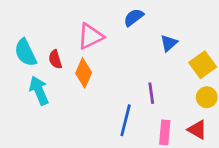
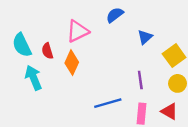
purple line: (151, 93) -> (140, 80), moved
blue line: (126, 120) -> (108, 103), turned 60

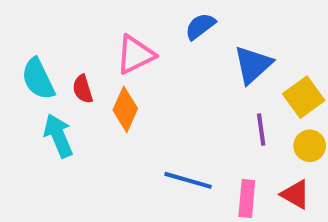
blue triangle: (145, 37) -> (253, 65), size x1.5
purple line: (140, 80) -> (261, 130), moved
blue line: (108, 103) -> (188, 180), turned 32

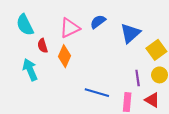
blue semicircle: (200, 26) -> (98, 22), moved
cyan semicircle: (38, 79) -> (25, 25), moved
purple line: (261, 130) -> (138, 78), moved

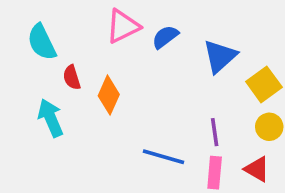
pink triangle: (70, 28) -> (123, 26), moved
purple line: (138, 78) -> (215, 132), moved

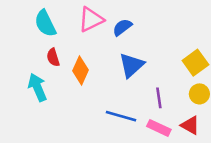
cyan semicircle: (42, 42) -> (45, 23), moved
blue triangle: (220, 56) -> (131, 65), moved
pink rectangle: (215, 173) -> (159, 128), turned -70

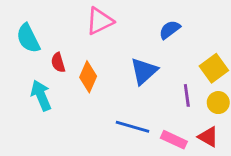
cyan semicircle: (45, 23) -> (28, 38), moved
blue semicircle: (122, 27) -> (170, 30), moved
purple line: (159, 98) -> (187, 95), moved

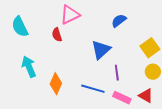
red semicircle: (58, 63) -> (57, 35), moved
orange diamond: (88, 77) -> (56, 84), moved
purple line: (187, 95) -> (117, 73), moved

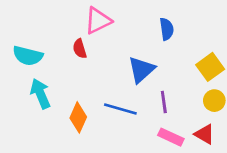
blue semicircle: (119, 21) -> (167, 29), turned 119
cyan semicircle: (20, 27) -> (28, 56), moved, turned -50
blue line: (93, 89) -> (120, 109), moved

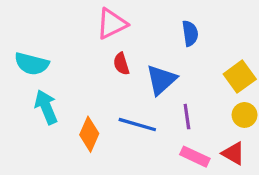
red semicircle: (80, 49) -> (121, 64), moved

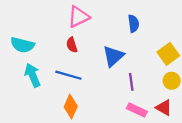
red semicircle: (121, 64) -> (72, 45), moved
blue line: (137, 125) -> (68, 75), moved
orange diamond: (89, 134) -> (71, 107), moved

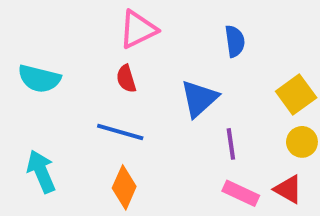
cyan arrow: (33, 75) -> (41, 172), moved

